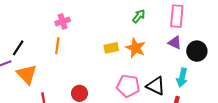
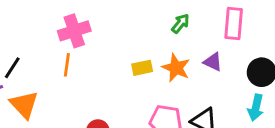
pink cross: (63, 21) -> (74, 31), size x1.5
purple triangle: (175, 43) -> (213, 62), moved
cyan arrow: (182, 77) -> (256, 108), moved

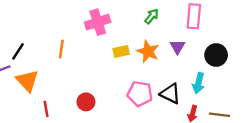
pink cross: (74, 31) -> (98, 22), moved
purple triangle: (213, 62) -> (177, 47), turned 35
cyan arrow: (256, 108) -> (198, 83), moved

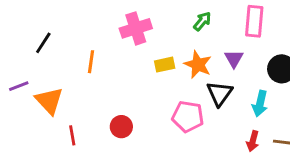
black line: (18, 51) -> (43, 43), moved
black triangle: (170, 94) -> (220, 93), moved, turned 40

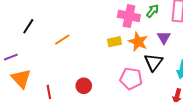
green arrow: (202, 21) -> (152, 11), moved
pink cross: (136, 28) -> (129, 16), moved, turned 30
orange line: (91, 62) -> (62, 40), turned 49
orange triangle: (49, 101) -> (21, 79), moved

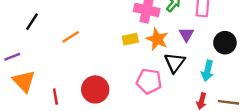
red circle: (84, 86) -> (95, 89), size x1.5

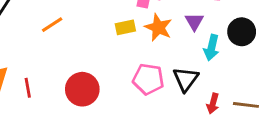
black triangle: (175, 63) -> (186, 79), moved
cyan arrow: (207, 71) -> (211, 48), moved
red line: (55, 96) -> (28, 88), moved

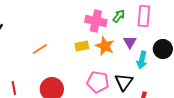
orange line: (52, 25) -> (40, 49), moved

